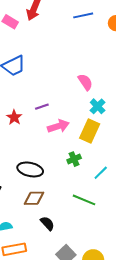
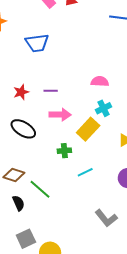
pink semicircle: (85, 82) -> (100, 81), turned -72
black ellipse: (30, 169) -> (23, 129), moved
green line: (84, 200) -> (40, 189), moved

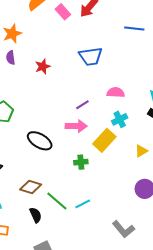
blue trapezoid: (37, 43) -> (91, 56), moved
purple line: (51, 91) -> (82, 105), moved, turned -32
red star: (21, 92) -> (43, 66), moved
cyan line: (85, 172) -> (83, 204), moved

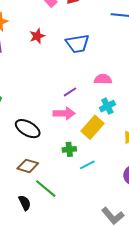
red star: (43, 66) -> (37, 36), moved
brown diamond: (31, 187) -> (28, 166), moved
cyan line: (83, 204) -> (87, 165), moved

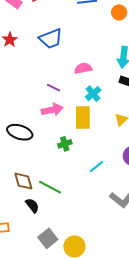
purple line: (70, 92) -> (54, 88), turned 72
yellow rectangle: (92, 127) -> (83, 117), turned -30
cyan line: (87, 165) -> (97, 167), moved
brown diamond: (28, 166) -> (23, 181), moved, turned 70

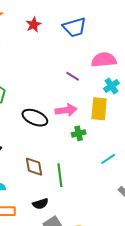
pink semicircle: (83, 68) -> (104, 60), size x1.4
pink arrow: (52, 110) -> (66, 110), moved
green line: (50, 187) -> (60, 175), turned 50
black semicircle: (32, 205) -> (40, 204), moved, turned 105

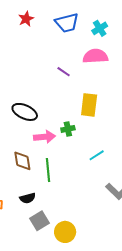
cyan cross: (111, 86) -> (100, 28), moved
pink arrow: (66, 110) -> (45, 137), moved

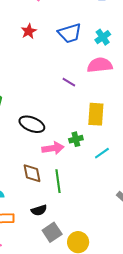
cyan line: (97, 155) -> (102, 153), moved

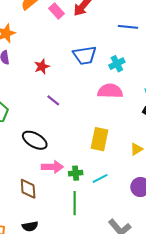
red star: (29, 31) -> (42, 67), moved
purple line: (69, 82) -> (53, 100), moved
green cross: (76, 139) -> (76, 173), moved
green line: (58, 181) -> (75, 203), moved

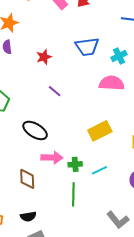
yellow rectangle: (99, 139) -> (100, 131), turned 50

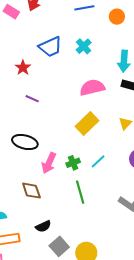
red star: (44, 57) -> (23, 68), moved
pink semicircle: (112, 83) -> (92, 88), moved
pink arrow: (52, 158) -> (49, 163), turned 130

